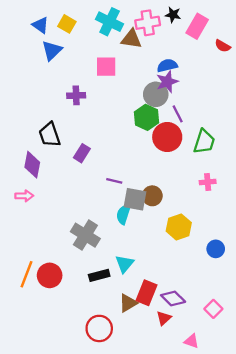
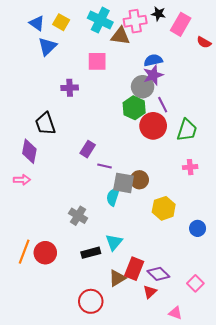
purple rectangle: (82, 153) -> (88, 149), moved
gray cross: (85, 235) -> (78, 216), size x0.7

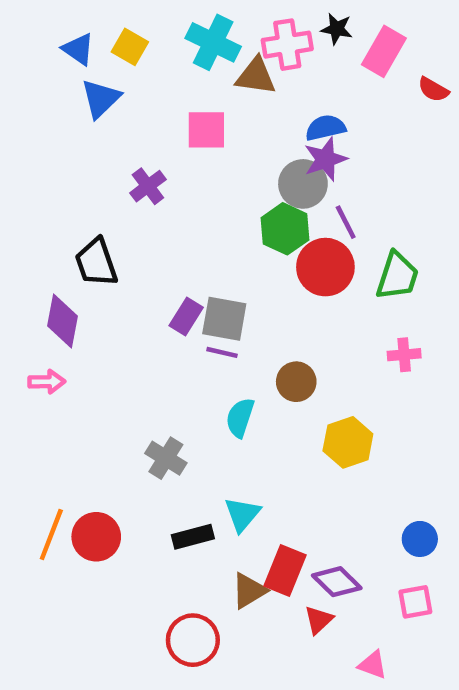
purple cross: (70, 88) -> (148, 186), turned -35
gray square: (124, 183) -> (224, 319), moved
blue circle: (198, 228) -> (420, 539), moved
pink square: (195, 283) -> (415, 602), turned 35

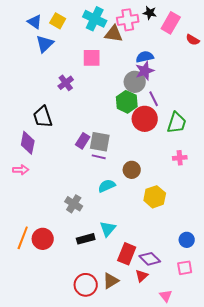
cyan semicircle: (240, 418) -> (107, 186), turned 48
brown triangle: (249, 591) -> (111, 281), moved
pink triangle: (373, 665) -> (166, 296), turned 32

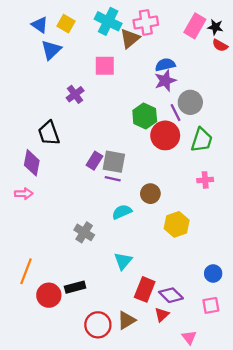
black star: (150, 13) -> (215, 27), moved
brown triangle: (114, 34) -> (130, 38), turned -48
gray circle: (135, 82) -> (190, 102), moved
red circle: (43, 239) -> (49, 295), moved
black rectangle: (86, 239) -> (75, 287), moved

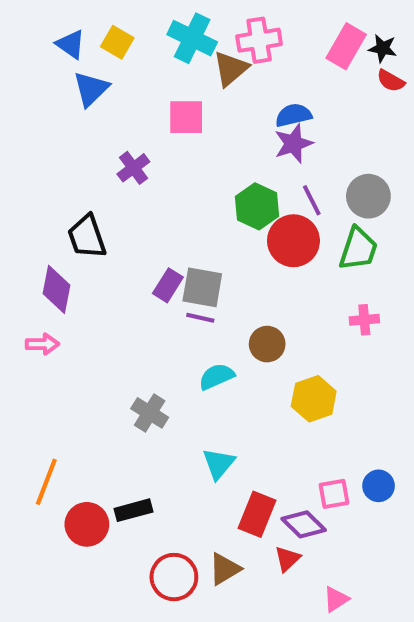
gray circle: (190, 102) -> (368, 196), moved
pink square: (211, 305) -> (334, 494), moved
pink triangle: (189, 337) -> (336, 599), turned 35

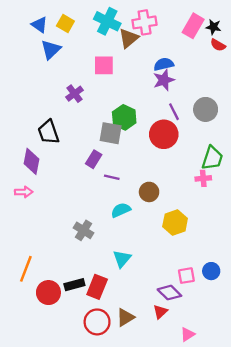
green hexagon: (257, 206) -> (124, 117), moved
green trapezoid: (358, 249) -> (212, 158), moved
gray square: (202, 287) -> (111, 133), moved
red rectangle: (257, 514) -> (97, 287), moved

